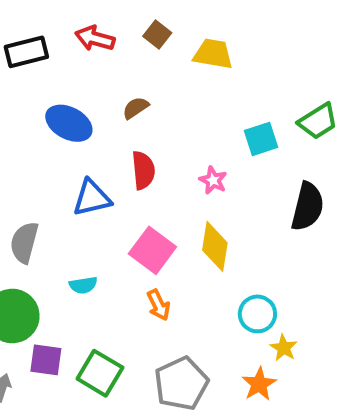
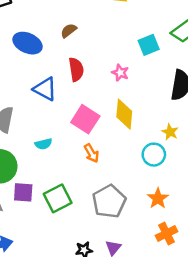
blue triangle: (92, 198) -> (45, 89), turned 45
yellow star: (284, 348) -> (170, 132), moved
green square: (100, 373) -> (58, 198), turned 36

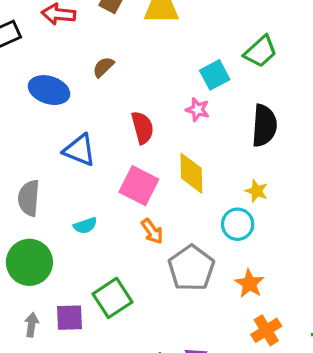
red semicircle: (76, 69) -> (142, 128), moved
pink star: (120, 73) -> (198, 110), moved
purple square: (23, 192) -> (70, 318), moved
gray pentagon: (109, 201) -> (191, 268), moved

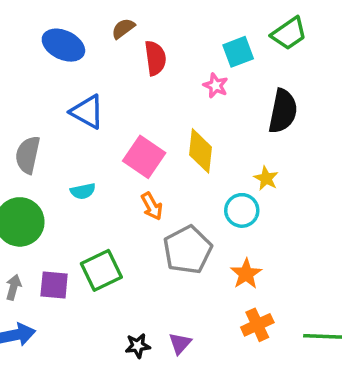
red semicircle: (142, 128) -> (155, 58), moved

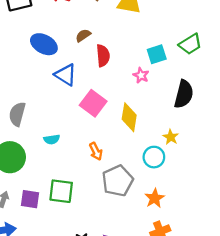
blue triangle: (87, 112) -> (66, 75), moved
pink square: (144, 157) -> (93, 103), moved
green square: (101, 270) -> (61, 191), turned 30

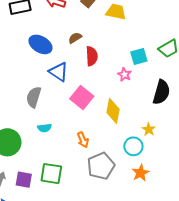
gray semicircle: (17, 114) -> (34, 97), moved
orange star: (155, 198) -> (141, 173), moved

